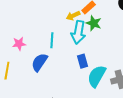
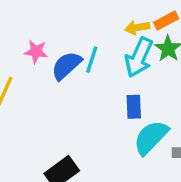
blue semicircle: (39, 62) -> (66, 66), moved

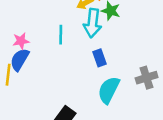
blue semicircle: (66, 66) -> (20, 60), moved
cyan semicircle: (151, 137) -> (109, 90), moved

